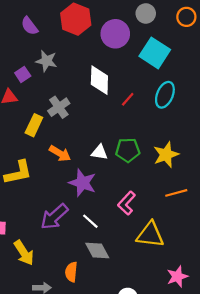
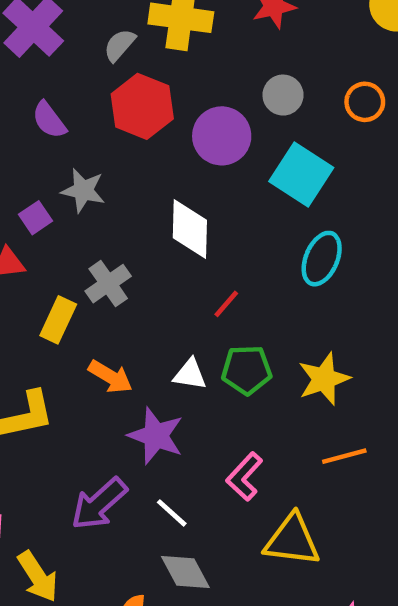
red line: (128, 99) -> (226, 304), moved

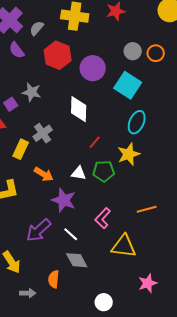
gray semicircle: (120, 45) -> (37, 28), moved
gray circle: (283, 95) -> (133, 51), moved
purple semicircle: (49, 120) -> (17, 50), moved
yellow star: (324, 379) -> (129, 154), moved

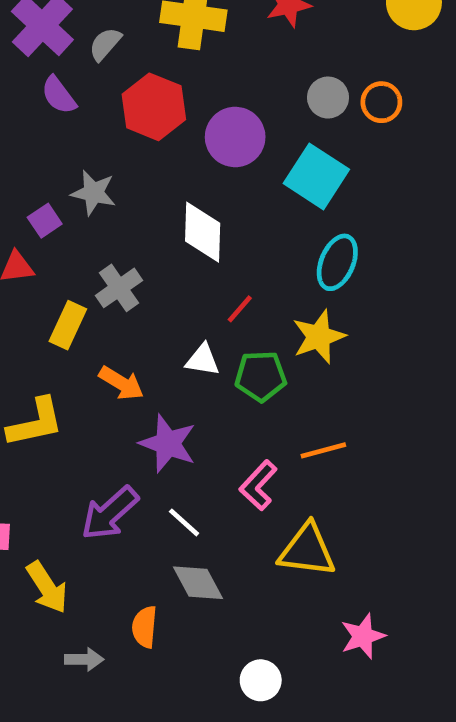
white triangle: (79, 173) -> (203, 360), moved
orange line: (147, 209) -> (323, 450), moved

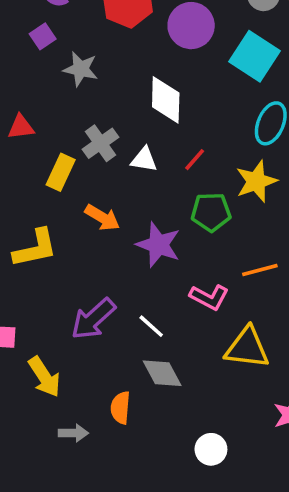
purple square: (45, 221) -> (43, 36), moved
white triangle: (203, 360) -> (144, 160), moved
purple star: (168, 443) -> (158, 245), moved
pink L-shape: (258, 485) -> (209, 297), turned -105

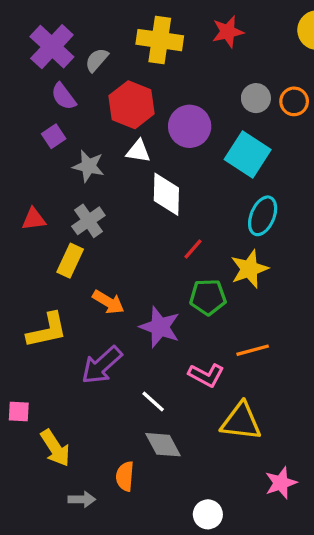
gray cross: (101, 143) -> (88, 221), moved
white triangle: (144, 160) -> (138, 151), moved
purple arrow: (93, 319) -> (102, 365), moved

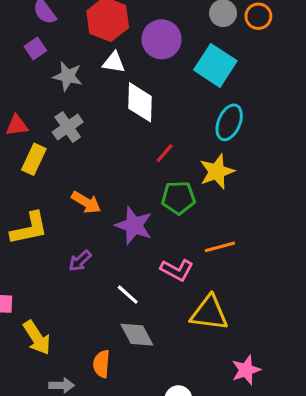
yellow rectangle: (70, 261) -> (34, 159), moved
purple arrow: (102, 365) -> (80, 261), size x0.6

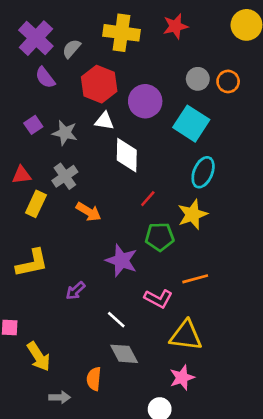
purple square: (35, 49) -> (33, 125), moved
orange arrow: (86, 202) -> (89, 212), moved
pink star: (246, 370) -> (182, 378), moved

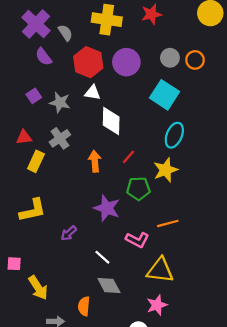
gray semicircle: (71, 49) -> (65, 33), turned 105
purple circle: (145, 101) -> (126, 62), moved
orange arrow: (89, 212) -> (95, 161), moved, turned -126

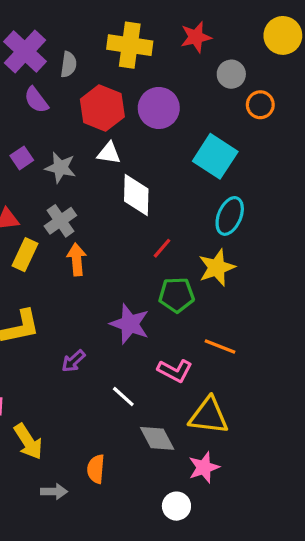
gray semicircle: (65, 33) -> (69, 64), turned 42
gray circle: (170, 58) -> (231, 74), moved
orange arrow: (95, 161) -> (77, 259), moved
orange line: (168, 223) -> (220, 346), turned 36
gray diamond: (109, 285) -> (157, 438), moved

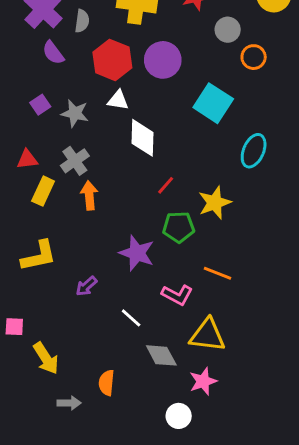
cyan ellipse: (230, 216) -> (254, 151), moved

